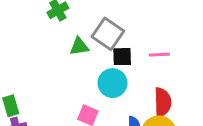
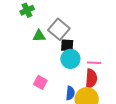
pink line: (159, 55) -> (94, 63), moved
cyan circle: (113, 83) -> (70, 59), moved

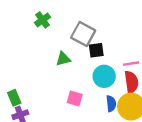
green triangle: (39, 36) -> (63, 59), moved
cyan circle: (70, 59) -> (104, 76), moved

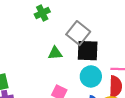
black square: (96, 50) -> (88, 51), size x1.5

